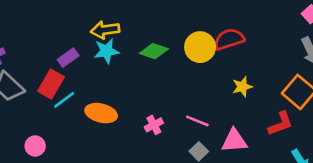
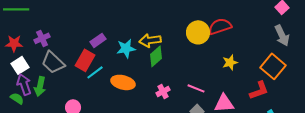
yellow arrow: (105, 30) -> (150, 40), moved
cyan star: (106, 51) -> (126, 48), moved
green diamond: (154, 51) -> (156, 56), moved, turned -60

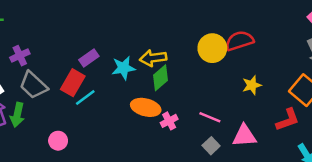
orange ellipse: (123, 82) -> (146, 107), moved

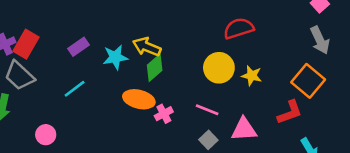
yellow circle: (212, 48) -> (219, 68), moved
yellow arrow: (153, 58) -> (147, 47), turned 30
red rectangle: (73, 83) -> (26, 44), moved
yellow star: (252, 85) -> (252, 76), turned 30

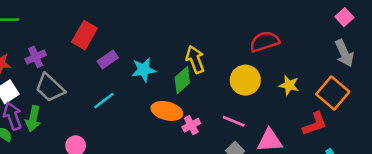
red rectangle: (26, 44) -> (85, 35), moved
yellow arrow: (147, 47) -> (195, 60), moved, turned 48
yellow star: (252, 76) -> (289, 85), moved

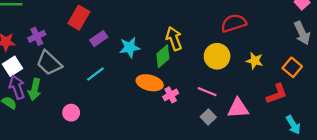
orange square: (333, 93) -> (292, 67), size x0.7

